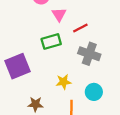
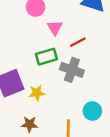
gray cross: (89, 54) -> (72, 70), moved
yellow star: (64, 82) -> (37, 93), moved

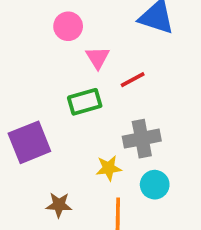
gray cross: (72, 70) -> (142, 139), moved, turned -30
yellow star: (37, 93) -> (109, 168), moved

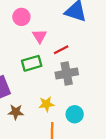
gray cross: (142, 139) -> (67, 73), moved
brown star: (59, 205) -> (16, 112), moved

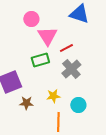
pink triangle: (40, 36) -> (47, 36), size x1.5
gray cross: (67, 73) -> (71, 69), turned -30

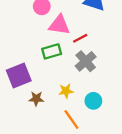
pink triangle: (47, 36) -> (59, 25), turned -50
orange line: (58, 122) -> (71, 120), turned -36

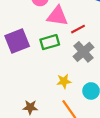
purple square: (19, 76) -> (17, 41), moved
brown star: (36, 99) -> (30, 107), moved

